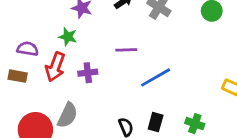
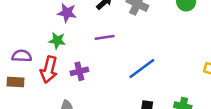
purple line: (126, 50) -> (105, 37), moved

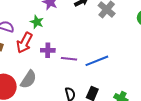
purple line: (105, 37) -> (69, 59), moved

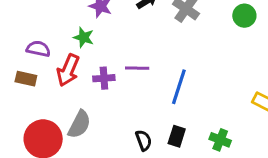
purple line: (69, 59) -> (137, 68), moved
blue line: (97, 61) -> (179, 87), turned -45

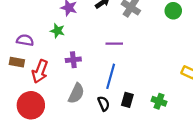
purple line: (137, 68) -> (114, 44), moved
red arrow: (68, 70) -> (40, 71), moved
blue line: (179, 87) -> (111, 76), moved
gray semicircle: (79, 124) -> (76, 93), moved

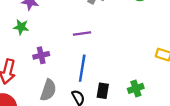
green cross: (159, 101) -> (136, 88), turned -32

